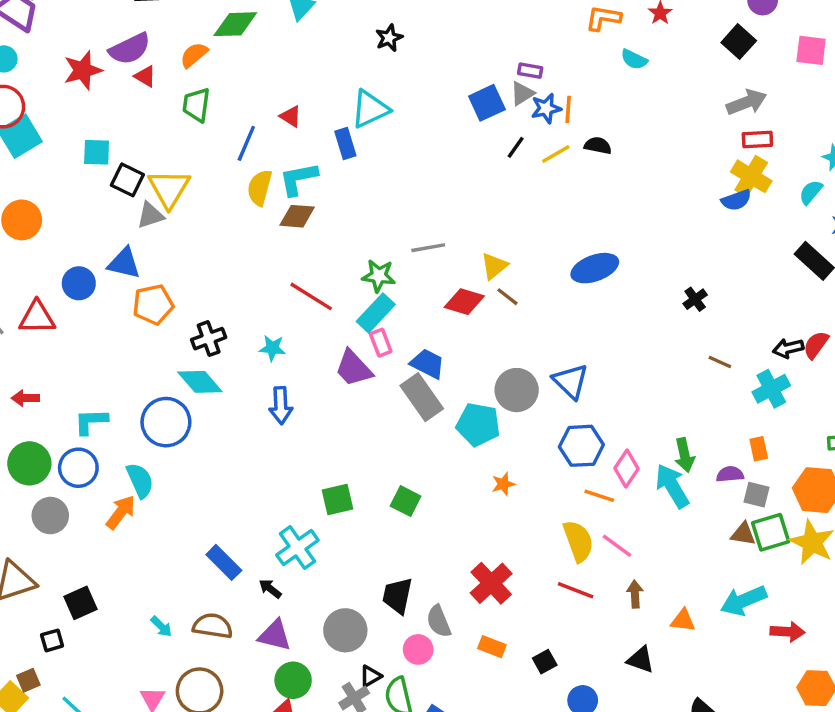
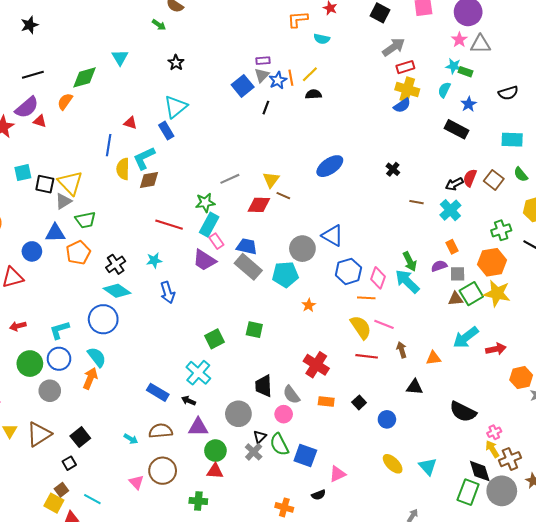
green trapezoid: (196, 105) -> (85, 220), moved, turned -95
yellow line: (556, 154) -> (310, 74), moved

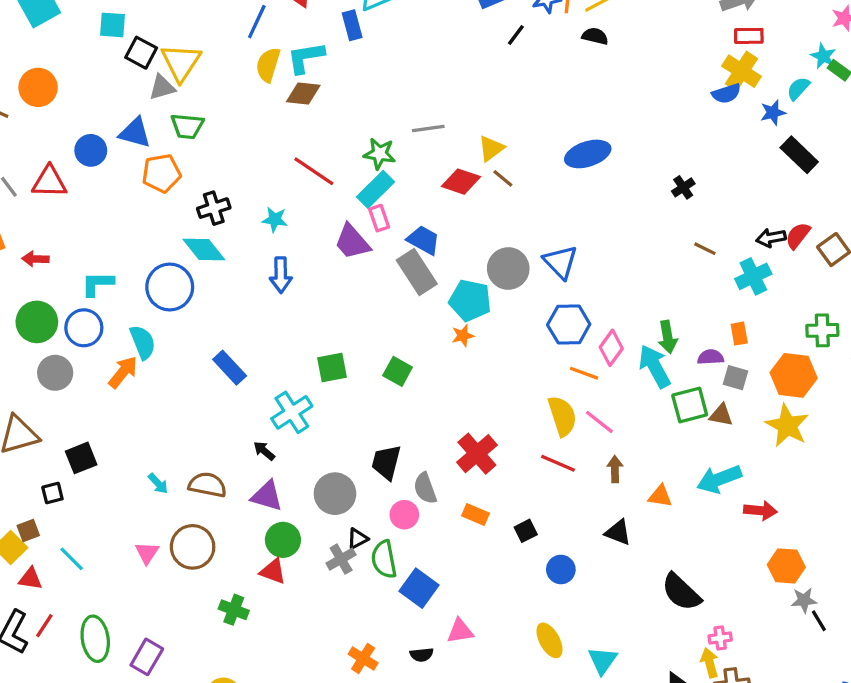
blue star: (469, 104) -> (773, 113), moved
green square: (471, 294) -> (690, 405), moved
orange star: (309, 305) -> (463, 336), moved
blue rectangle: (158, 392) -> (230, 368), moved

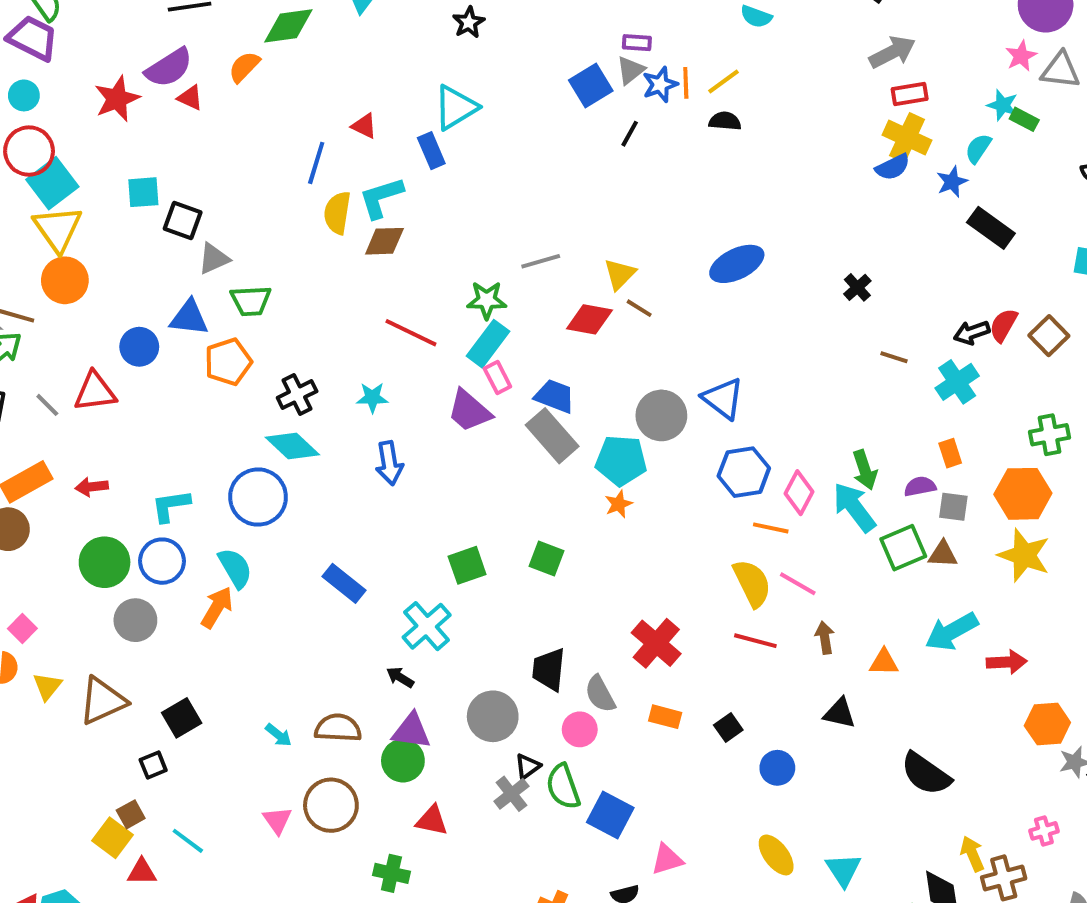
yellow triangle: (181, 62) -> (58, 229), moved
green circle: (283, 540) -> (403, 761), moved
pink cross: (720, 638) -> (1044, 831), moved

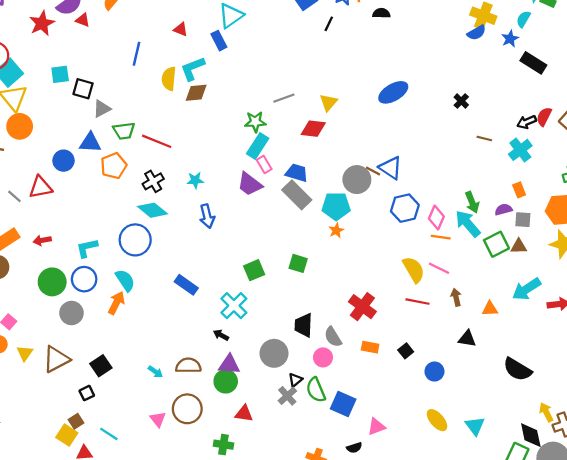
blue line: (316, 163) -> (137, 54), moved
brown line: (639, 308) -> (373, 171), moved
red line: (411, 333) -> (157, 141), moved
orange line: (771, 528) -> (441, 237), moved

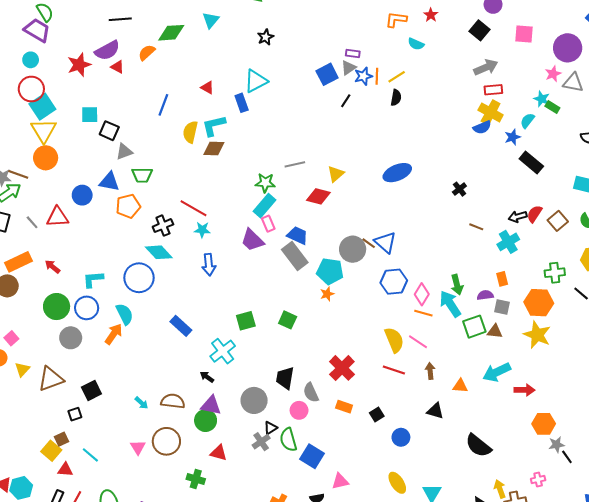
black semicircle: (381, 13) -> (396, 98), turned 91
red line: (157, 141) -> (194, 208), moved
red arrow: (42, 240) -> (52, 267), turned 42

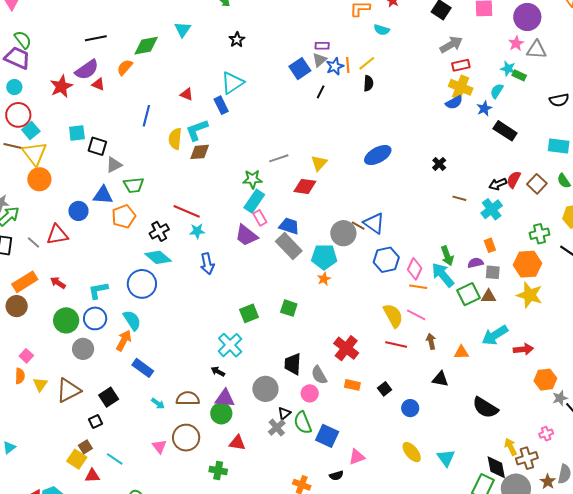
cyan square: (42, 107) -> (31, 131), size x0.7
brown line: (18, 174) -> (13, 146), moved
blue rectangle: (181, 326) -> (143, 368), moved

